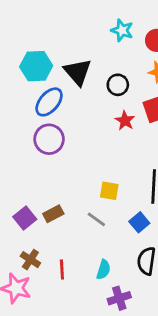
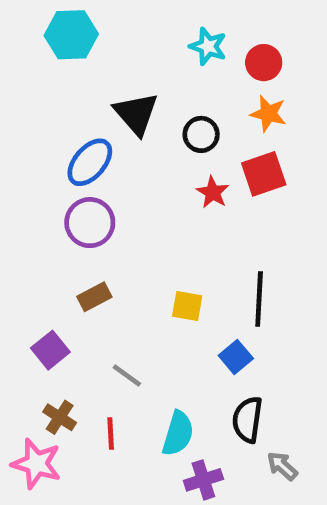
cyan hexagon: (36, 66) -> (71, 35), moved
brown rectangle: (53, 214) -> (94, 297), moved
gray line: (96, 219) -> (127, 376), moved
cyan semicircle: (103, 270) -> (178, 434), size x1.4

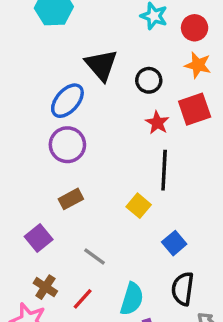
black line: (259, 299) -> (164, 170), moved
yellow square: (187, 306) -> (139, 206), turned 30
red line: (111, 434) -> (83, 299), turned 45

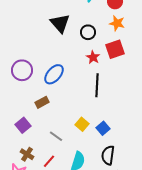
blue ellipse: (67, 101) -> (54, 74), moved
purple circle: (67, 145) -> (22, 70), moved
yellow square: (139, 206) -> (82, 124), moved

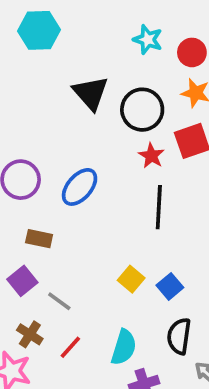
black circle: (88, 32) -> (142, 110), size x1.5
brown rectangle: (42, 102) -> (39, 239), moved, turned 40
gray line: (56, 136) -> (59, 301), moved

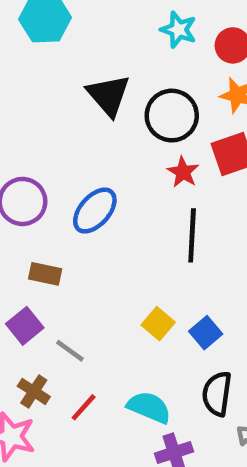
cyan semicircle: (124, 347) -> (149, 407), turned -84

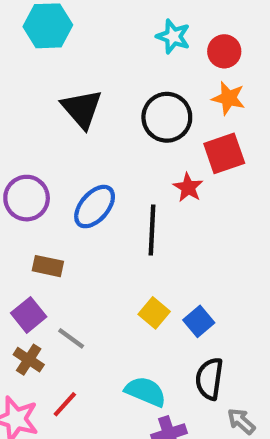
black triangle: (108, 95) -> (82, 109), moved
red star: (183, 172) -> (188, 187), moved
black line: (192, 235) -> (152, 230), moved
brown cross: (34, 391) -> (29, 360), moved
red line: (84, 407) -> (65, 404), moved

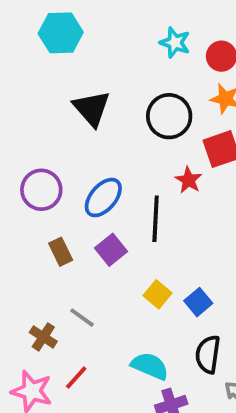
brown rectangle: (48, 266) -> (61, 252), turned 52
purple square: (29, 315) -> (111, 250), moved

